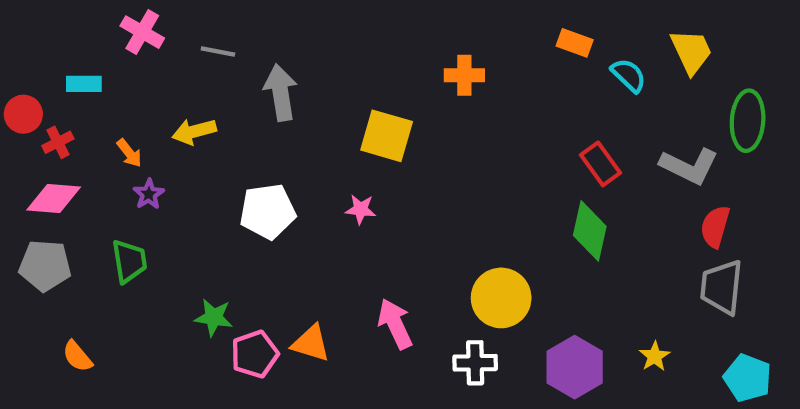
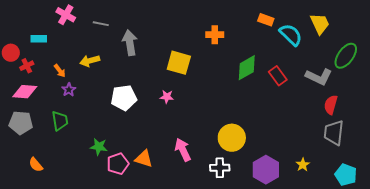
cyan semicircle: (629, 75) -> (291, 35), size x1.4
green ellipse: (748, 121) -> (346, 56), turned 32
green diamond: (590, 231) -> (247, 68), moved, turned 48

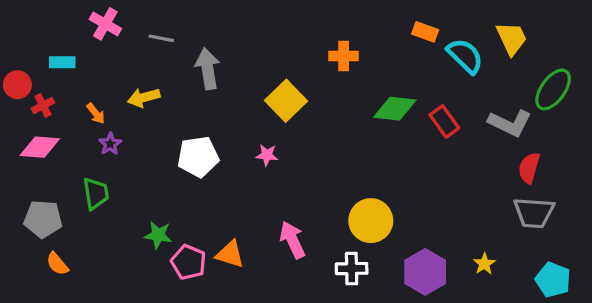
yellow square: (179, 63) -> (286, 101), turned 30
green diamond: (247, 68) -> (395, 109), turned 36
gray pentagon: (21, 123) -> (43, 219), moved
gray trapezoid: (334, 133) -> (534, 213), turned -92
pink pentagon: (118, 164) -> (188, 262), turned -30

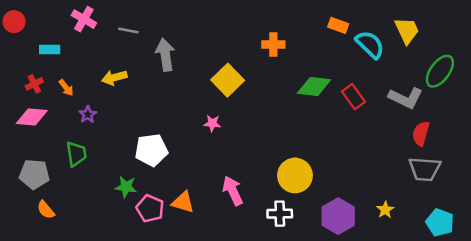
red circle: (17, 85) -> (14, 22), moved
orange arrow: (96, 113) -> (66, 88), moved
white pentagon: (198, 157) -> (151, 150), moved

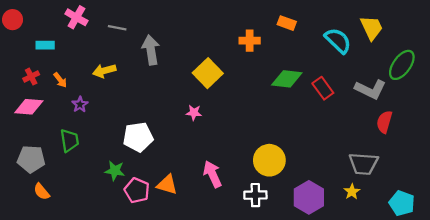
orange rectangle: (338, 25) -> (287, 23), moved
gray trapezoid: (425, 169) -> (363, 164), moved

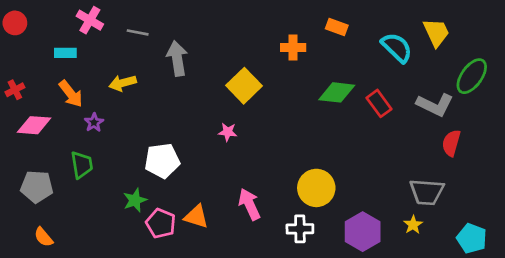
cyan rectangle: (45, 45) -> (65, 53), moved
red cross: (31, 77) -> (15, 90), moved
orange arrow: (60, 80) -> (71, 94), size x1.5
green star: (115, 171) -> (135, 200), turned -30
orange semicircle: (42, 192) -> (44, 237), moved

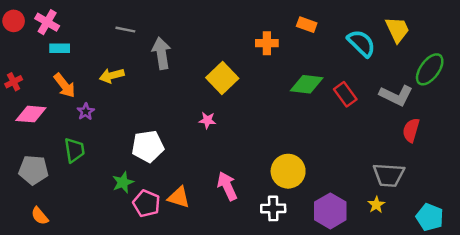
pink cross: (90, 20) -> (47, 22), moved

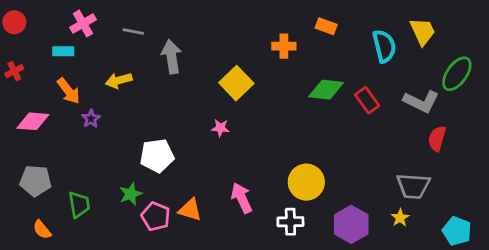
pink cross: (47, 22) -> (83, 24), moved, turned 30
cyan semicircle: (361, 43) -> (384, 46), turned 32
red cross: (14, 82) -> (14, 71), moved
green trapezoid: (74, 150) -> (79, 205), moved

